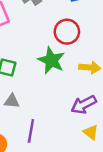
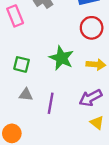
red circle: (67, 32) -> (92, 28), moved
purple line: (31, 131) -> (51, 103), moved

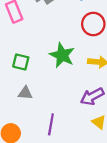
purple line: (51, 103) -> (51, 124), moved

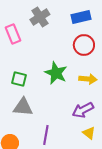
gray triangle: (25, 93) -> (23, 107), size x1.5

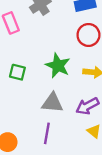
gray triangle: (23, 107) -> (52, 103), moved

